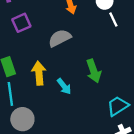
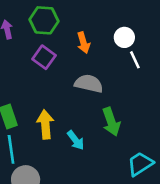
purple square: (21, 23) -> (44, 57), moved, turned -30
gray semicircle: (60, 38) -> (89, 84), moved, turned 40

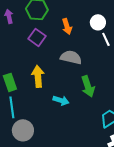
yellow arrow: (45, 124) -> (38, 76), moved
cyan arrow: (76, 140) -> (61, 100), turned -35

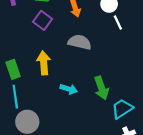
green arrow: (88, 86) -> (101, 88), moved

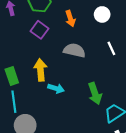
white line: (118, 23) -> (111, 48), moved
cyan arrow: (69, 89) -> (56, 88), moved

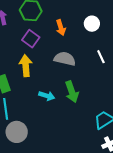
yellow arrow: (41, 70) -> (26, 66), moved
green arrow: (95, 93) -> (72, 92), moved

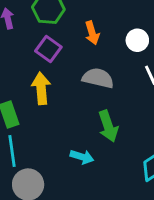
white circle: (92, 24) -> (137, 40), moved
cyan arrow: (47, 96) -> (82, 157), moved

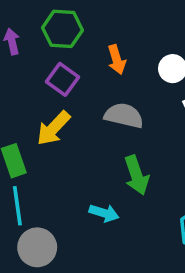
yellow arrow: (41, 88) -> (53, 128), turned -132

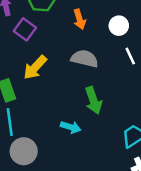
purple square: (62, 79) -> (25, 29), moved

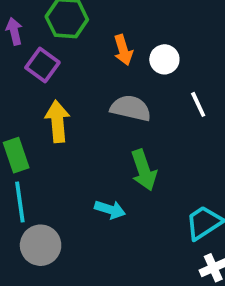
white circle: (119, 26) -> (164, 59), moved
yellow arrow: (35, 67) -> (57, 121), turned 132

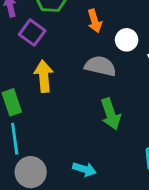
white circle: (164, 59) -> (127, 40), moved
cyan arrow: (110, 210) -> (84, 169), moved

